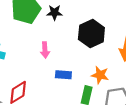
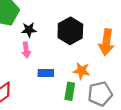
black star: (54, 13) -> (29, 30), moved

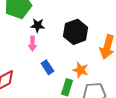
blue rectangle: (46, 73) -> (47, 67), turned 48

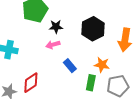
pink arrow: (32, 44) -> (53, 45), turned 80

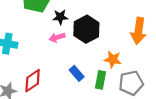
black hexagon: (93, 29) -> (86, 29), moved
blue rectangle: (70, 66) -> (77, 73), moved

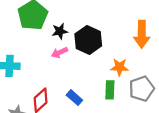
blue rectangle: (77, 73) -> (74, 98), moved

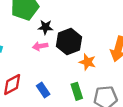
orange star: (120, 67) -> (87, 62), moved
green rectangle: (110, 90) -> (77, 91), turned -35

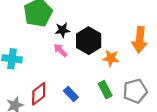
pink arrow: (40, 46) -> (60, 50), turned 64

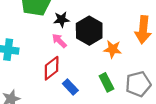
red diamond: (39, 94) -> (52, 68), moved

